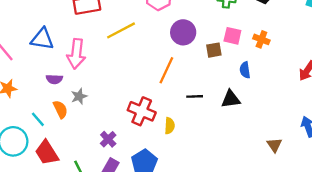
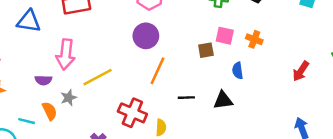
yellow line: (121, 30) -> (98, 77), moved
purple circle: (183, 32) -> (146, 36), moved
blue triangle: (42, 39) -> (29, 21), moved
cyan line: (38, 119) -> (27, 121), turned -35

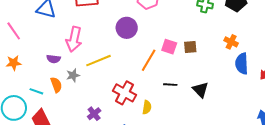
purple circle: (146, 36) -> (127, 28), moved
pink square: (225, 36) -> (169, 47), moved
blue semicircle: (238, 71) -> (242, 64), moved, size x1.5
black triangle: (223, 100) -> (200, 90), turned 48

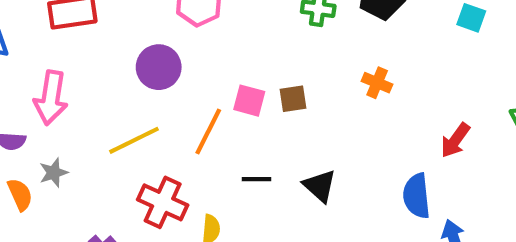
yellow line: (99, 61) -> (134, 140), moved
blue semicircle: (242, 64) -> (417, 196), moved

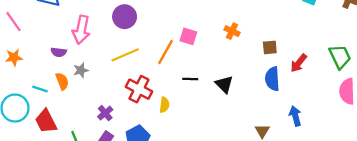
purple circle: (159, 67) -> (125, 17), moved
orange cross: (377, 83) -> (232, 31), moved
brown square: (293, 99) -> (270, 47), moved
blue semicircle: (417, 196) -> (272, 79), moved

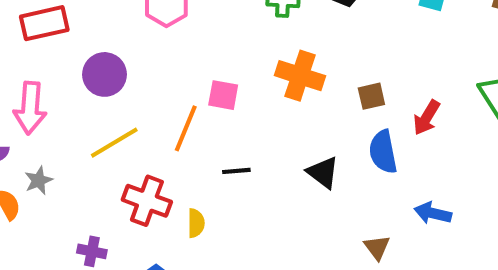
orange cross: (232, 31) -> (300, 76), size x1.6
black triangle: (224, 84) -> (323, 172), moved
purple cross: (105, 113) -> (92, 251), turned -32
blue arrow: (295, 116) -> (433, 213), turned -54

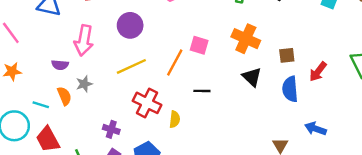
black triangle: (323, 172) -> (252, 77), moved

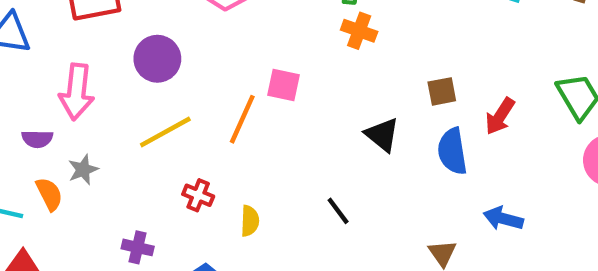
orange cross: (246, 39) -> (359, 31), moved, size x0.7
black line: (202, 91) -> (338, 211), moved, turned 56
red cross: (147, 103) -> (198, 195), size x0.6

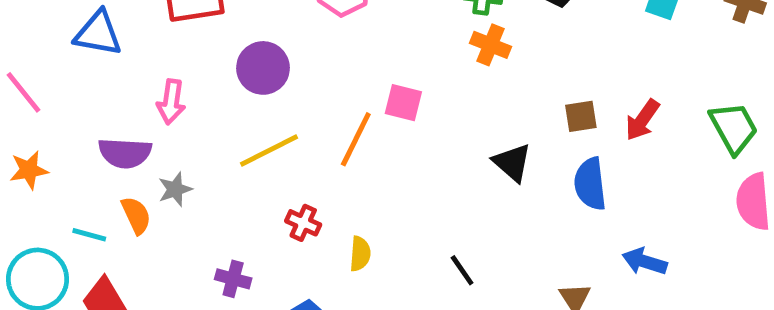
pink arrow: (77, 92) -> (171, 102), size x0.7
red arrow: (500, 116) -> (642, 120), moved
purple semicircle: (37, 139) -> (125, 153), size x1.5
black line: (338, 211) -> (462, 270), moved

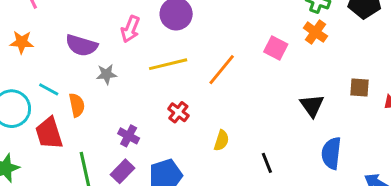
pink arrow: (171, 102) -> (130, 29), moved
pink square: (403, 103) -> (276, 48), moved
blue semicircle: (590, 184) -> (331, 153), moved
orange semicircle: (136, 215) -> (77, 105), moved
yellow semicircle: (360, 254) -> (221, 140), moved

